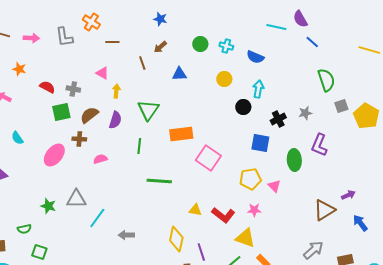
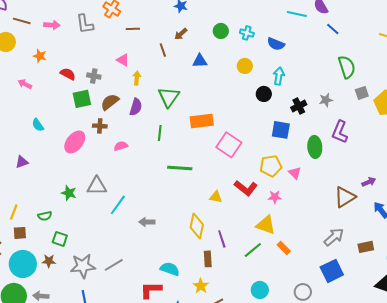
red L-shape: (223, 215) -> (246, 188), moved

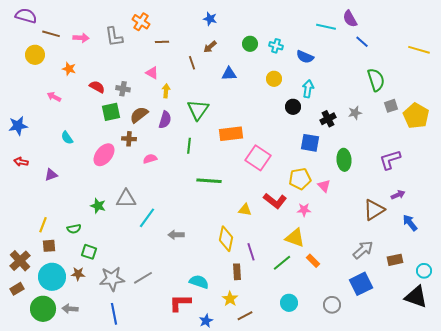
purple L-shape: (340, 132) -> (390, 160), moved, turned 50

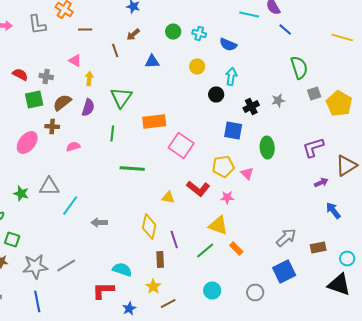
brown triangle: (374, 210) -> (346, 166), moved

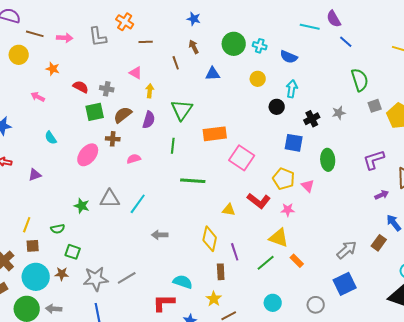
green circle: (173, 32) -> (234, 44), size x1.5
brown arrow: (133, 34) -> (194, 47), turned 104
yellow pentagon: (223, 166) -> (284, 179), turned 30
cyan line: (70, 206) -> (138, 204), moved
brown rectangle: (318, 248) -> (379, 243), moved, turned -42

